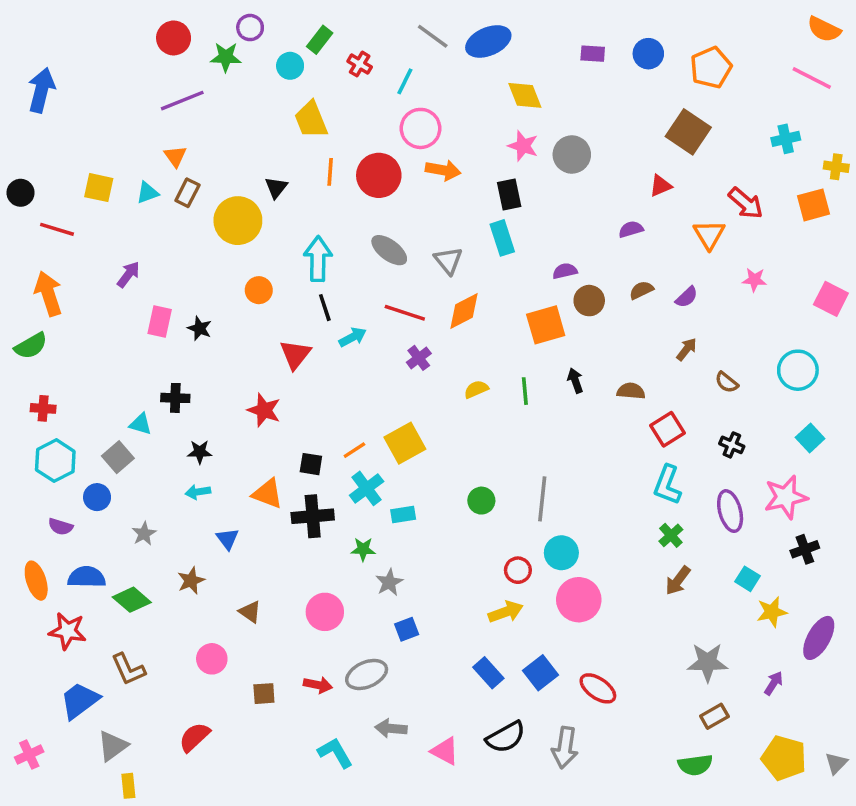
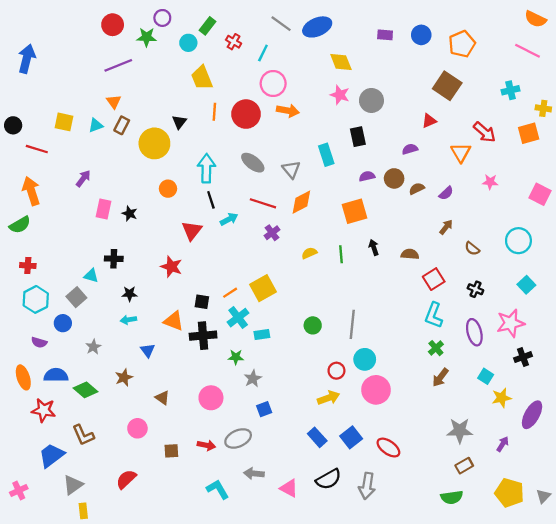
black rectangle: (509, 194) -> (358, 137), moved
brown circle: (589, 301) -> (394, 178), moved

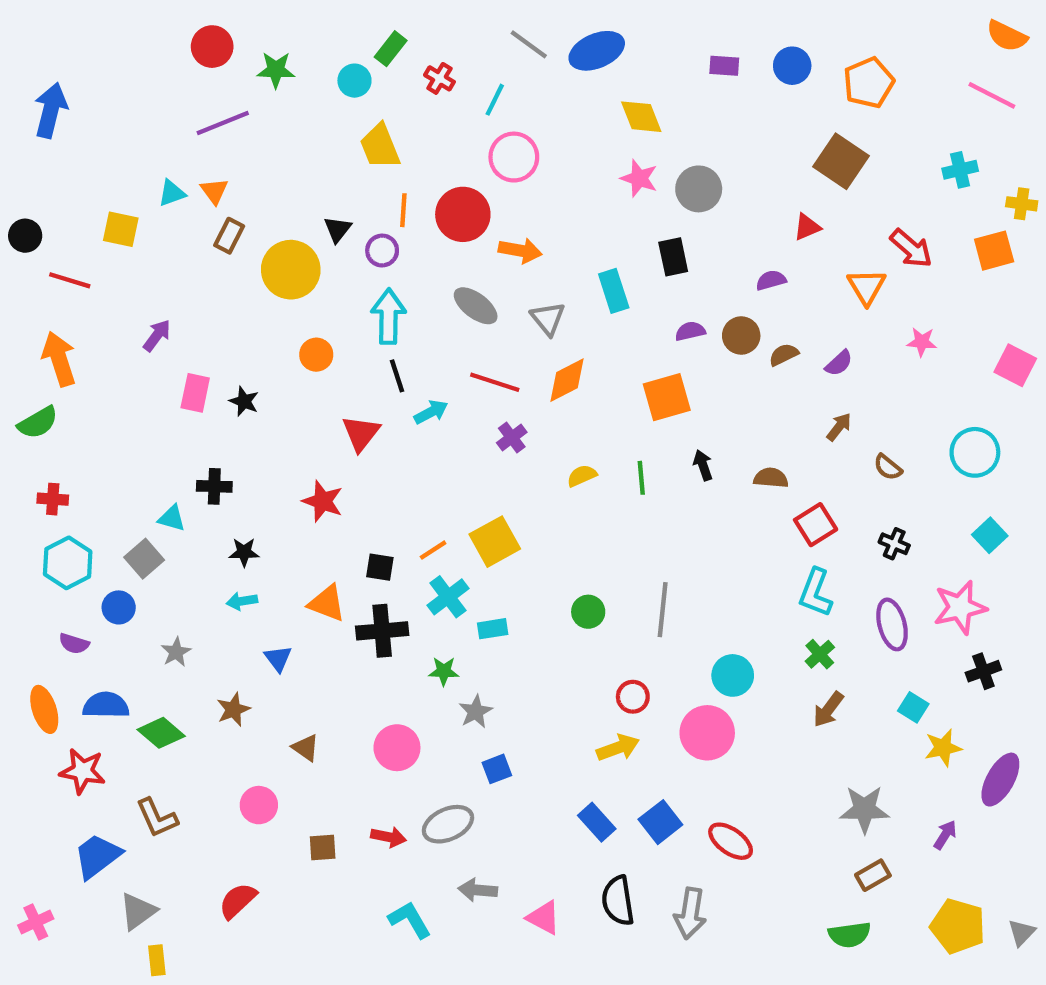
purple circle: (162, 18) -> (382, 251), moved
orange arrow: (288, 111) -> (520, 251), moved
cyan triangle: (96, 125) -> (172, 193), moved
cyan circle: (365, 359) -> (733, 675), moved
black semicircle: (329, 479) -> (618, 901), turned 110

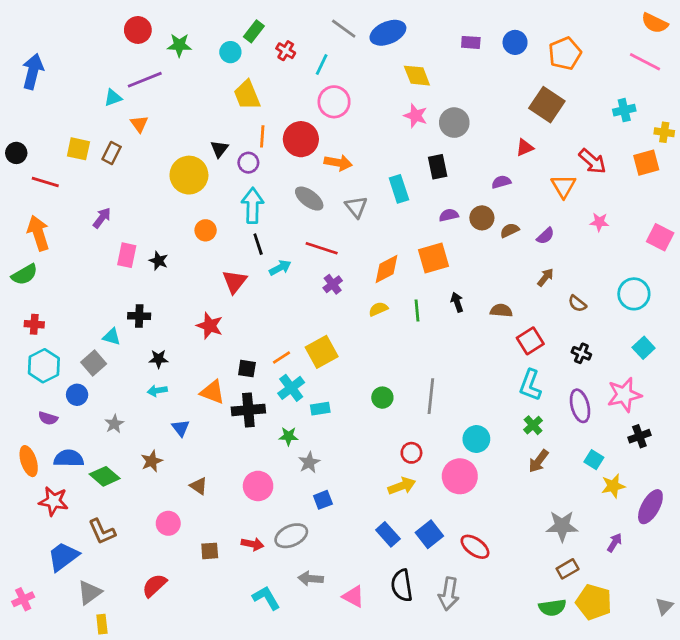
cyan triangle: (172, 193) -> (113, 98), moved
brown rectangle: (229, 236) -> (112, 153), moved
orange diamond: (567, 380) -> (387, 269), moved
yellow pentagon: (958, 926) -> (594, 602), moved

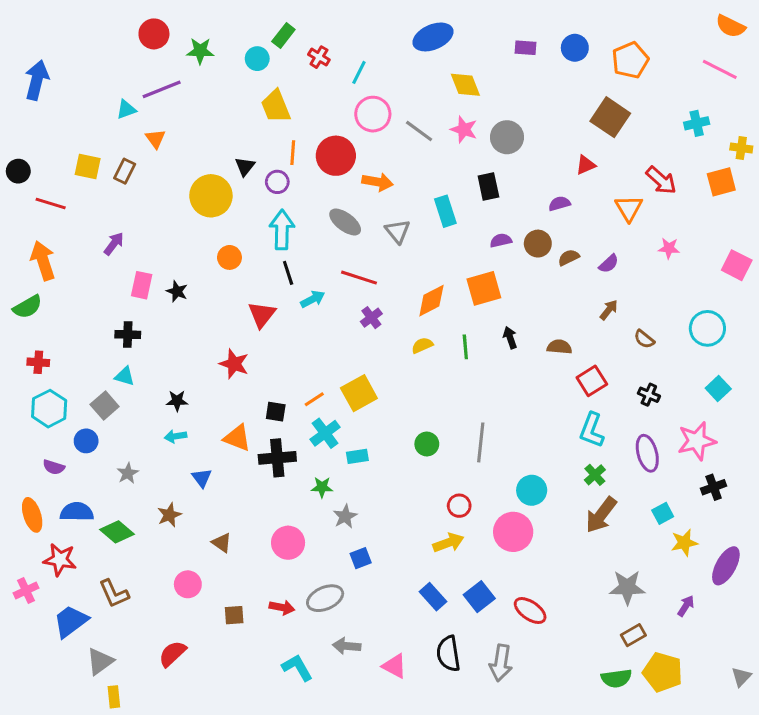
gray line: (344, 29) -> (419, 131), moved
black cross: (139, 316) -> (128, 335), moved
cyan square: (594, 460) -> (663, 513), turned 30
brown arrow: (539, 461) -> (601, 515), size x1.4
pink cross: (23, 599) -> (26, 590), moved

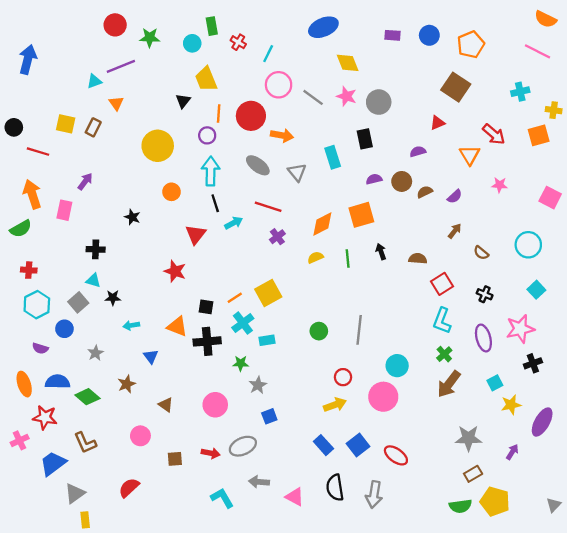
green rectangle: (283, 35) -> (212, 26), turned -48
black triangle: (245, 166) -> (183, 101), moved
pink rectangle: (142, 285) -> (64, 210), moved
black star: (177, 401) -> (113, 298), moved

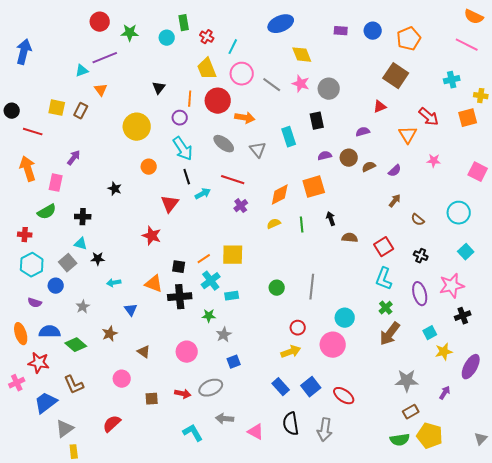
yellow trapezoid: (206, 79) -> (207, 69), moved
cyan arrow: (211, 171) -> (183, 149), turned 145
green semicircle: (21, 229) -> (47, 212), moved
brown semicircle: (418, 259) -> (350, 238), moved
yellow square: (268, 293) -> (233, 255), turned 30

